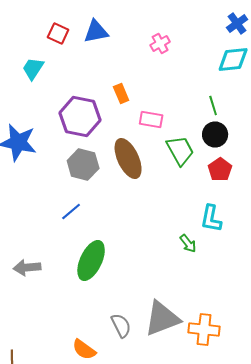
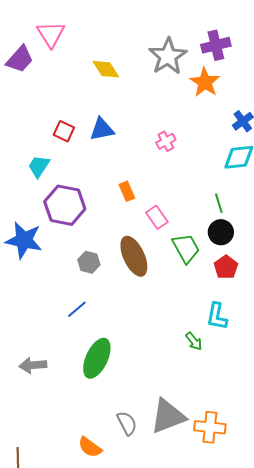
purple hexagon: (80, 116) -> (65, 205), moved
pink rectangle: (151, 120) -> (157, 217), turned 45
gray hexagon: (83, 164) -> (89, 262), size x0.7

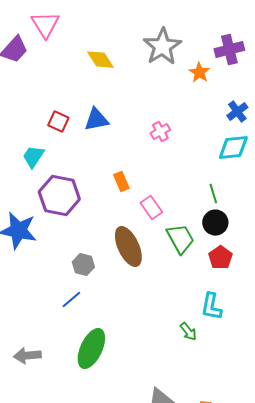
purple cross: (216, 45) -> (229, 50), moved
orange star: (205, 82) -> (199, 73), size x0.7
gray hexagon: (89, 262) -> (83, 265), moved

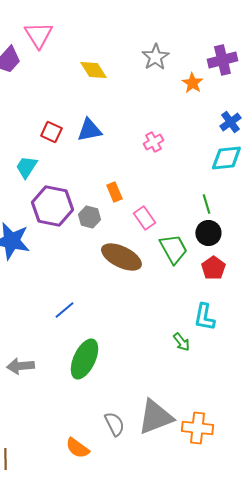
gray star: (162, 47) -> (155, 57), size x0.7
brown ellipse: (128, 247) -> (121, 257), turned -39
gray hexagon: (83, 265) -> (89, 217), moved

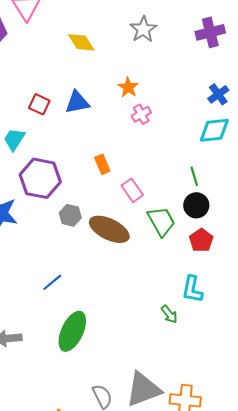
orange star: (192, 83) -> (128, 87), moved
gray hexagon: (89, 217) -> (70, 215), moved

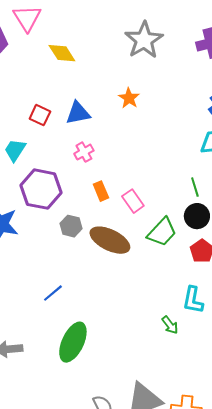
gray star: (143, 29) -> (144, 40), size x1.4
yellow diamond: (81, 42) -> (62, 53), moved
pink cross: (141, 114) -> (84, 152), moved
orange rectangle: (102, 164) -> (101, 191), moved
green trapezoid: (161, 221) -> (162, 232), turned 72

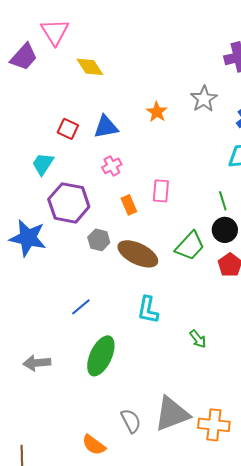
gray star: (144, 40) -> (204, 99), moved, size x0.7
pink rectangle: (133, 201) -> (161, 191), moved, turned 40
cyan L-shape: (193, 300) -> (148, 310), moved

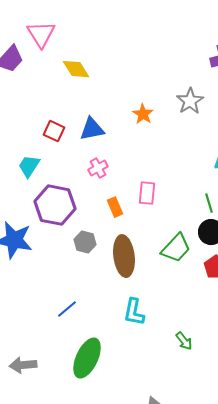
brown ellipse: (138, 254) -> (124, 256), turned 57

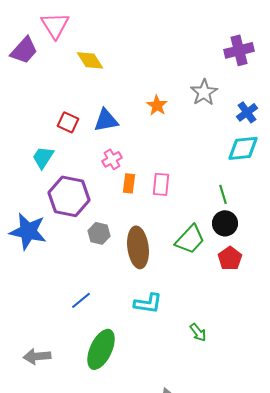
orange rectangle: (115, 207) -> (129, 183), moved, turned 30
cyan L-shape: (134, 312) -> (148, 303), turned -92

